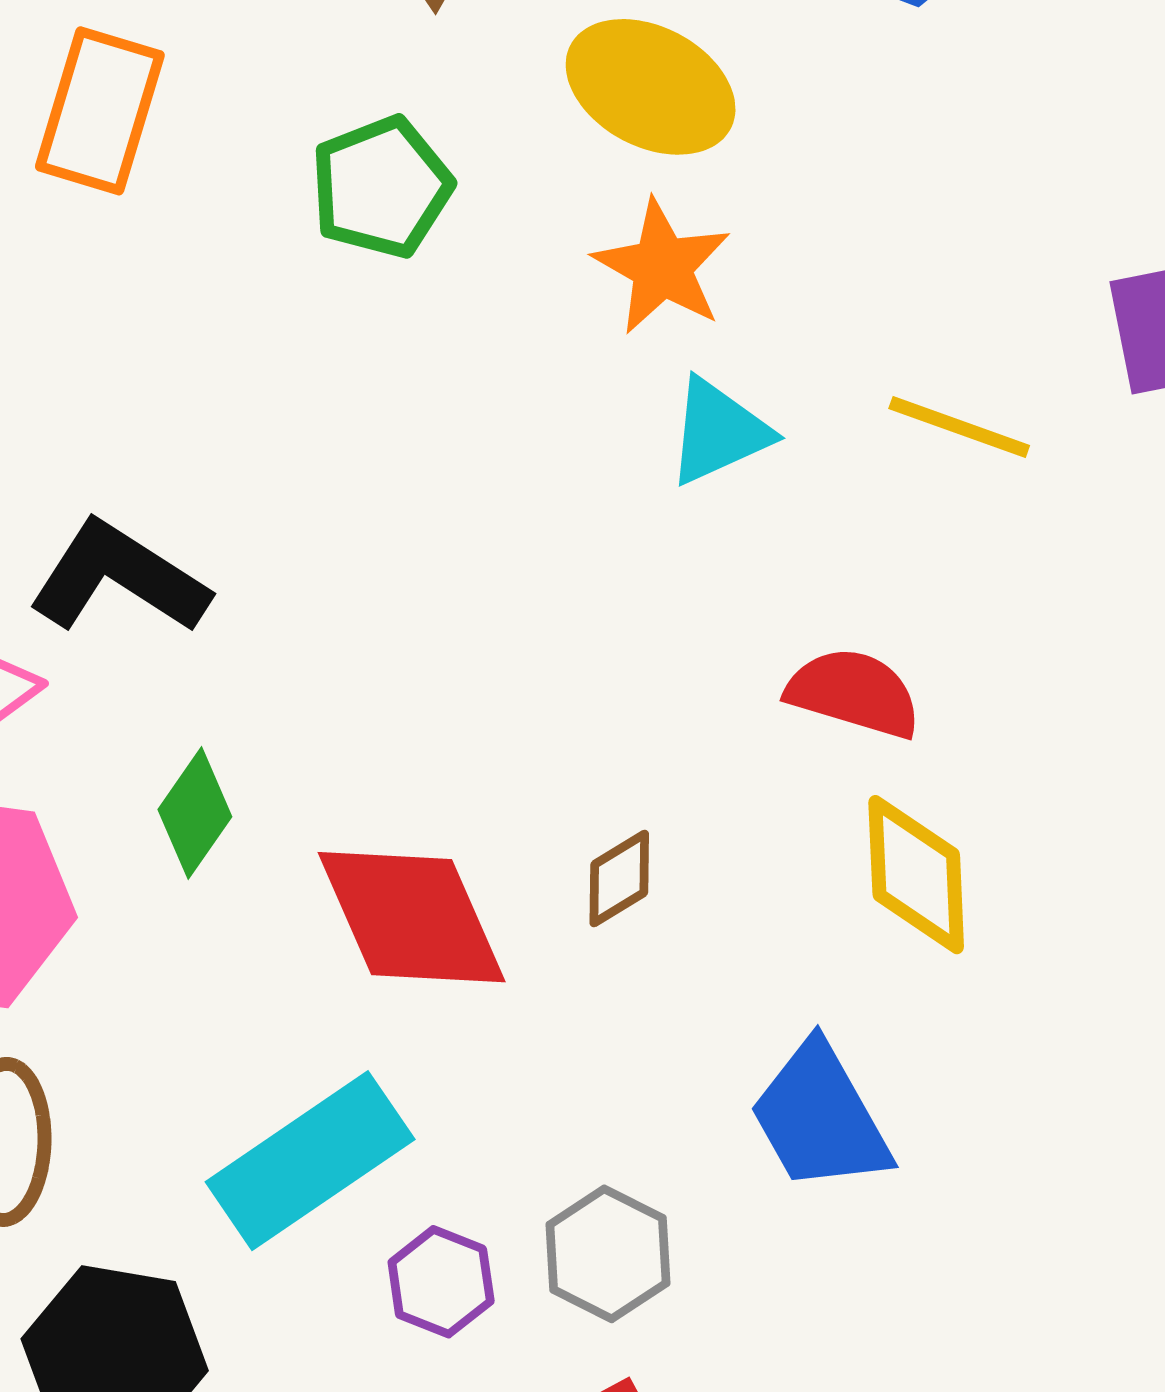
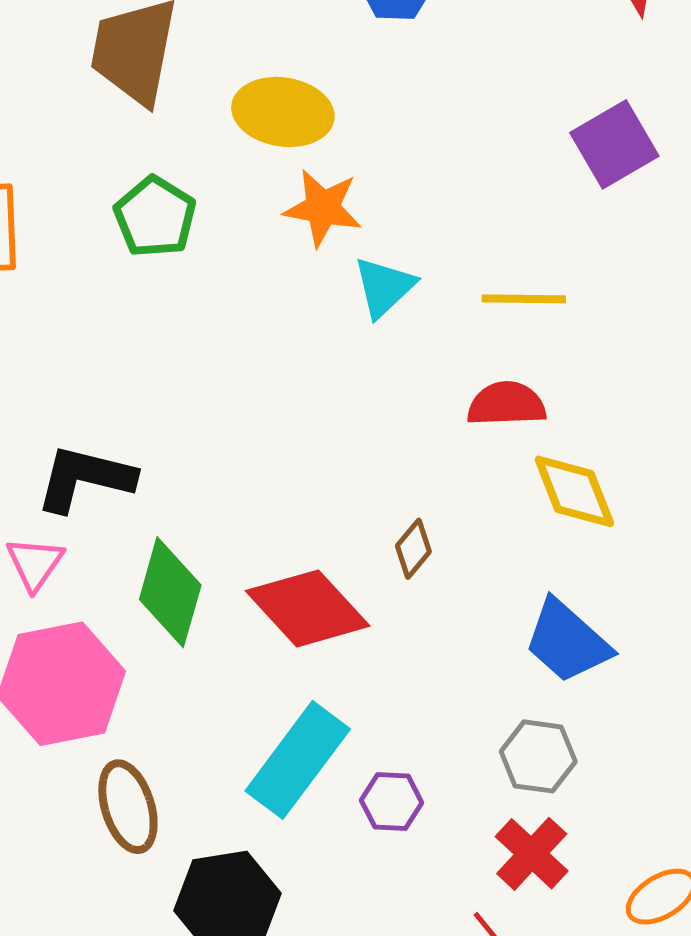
yellow line: (959, 427) -> (524, 299), moved
green diamond: (195, 813) -> (170, 592), size x1.5
gray hexagon: (608, 1254) -> (538, 756), moved

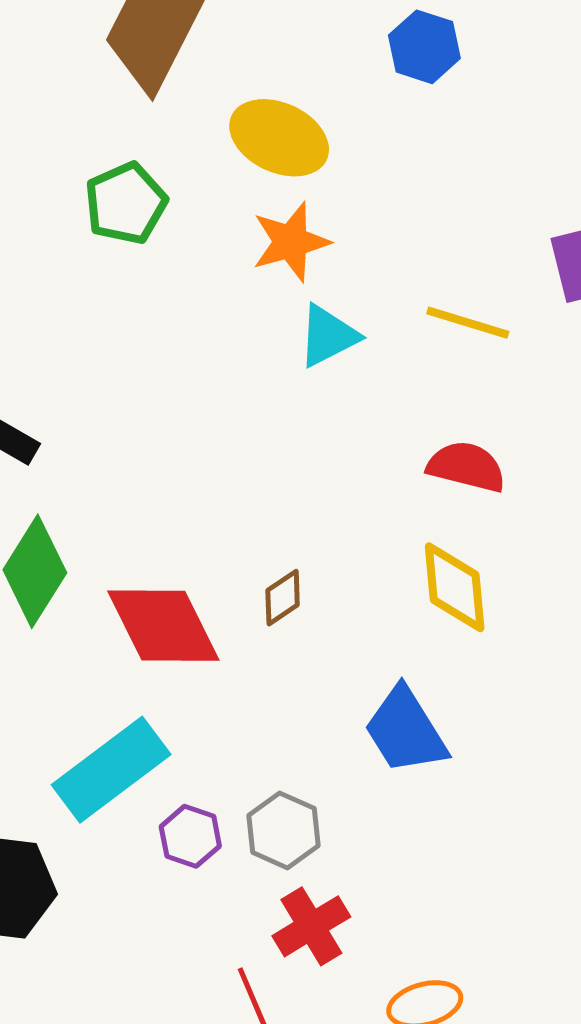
orange star: (323, 208) -> (291, 242), turned 30
yellow line: (524, 299) -> (468, 323), moved
red semicircle: (506, 404) -> (466, 467), moved
gray hexagon: (538, 756) -> (283, 830), moved

